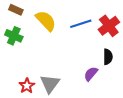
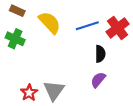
black semicircle: (108, 57) -> (100, 54), moved

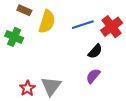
brown rectangle: (17, 11) -> (24, 10), moved
yellow semicircle: (50, 23) -> (47, 22), turned 60
black semicircle: (100, 54) -> (95, 51), turned 42

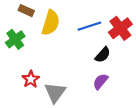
green cross: (14, 37) -> (15, 39), turned 30
red star: (27, 88) -> (31, 79), moved

